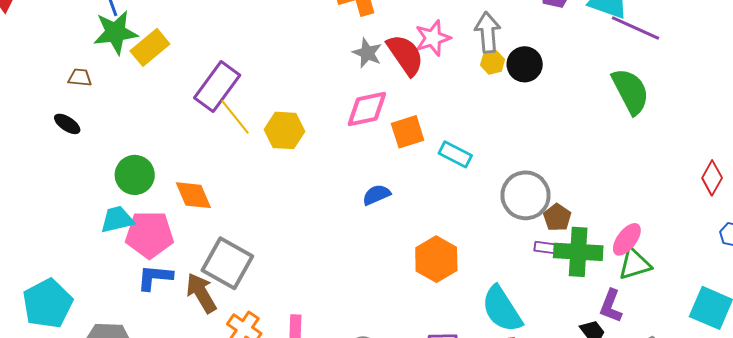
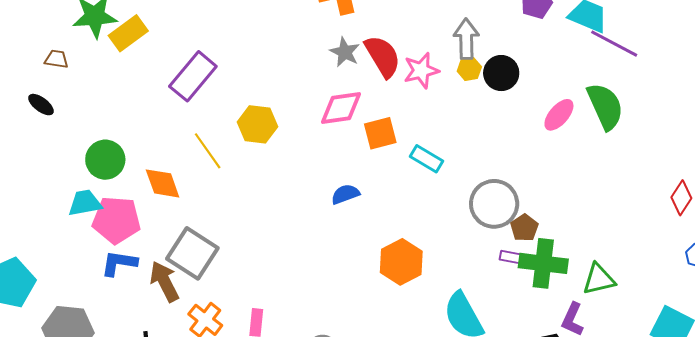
pink star: (433, 38) -> (421, 70), moved
yellow line: (235, 117) -> (208, 151), moved
pink ellipse: (627, 239) -> (559, 115), moved

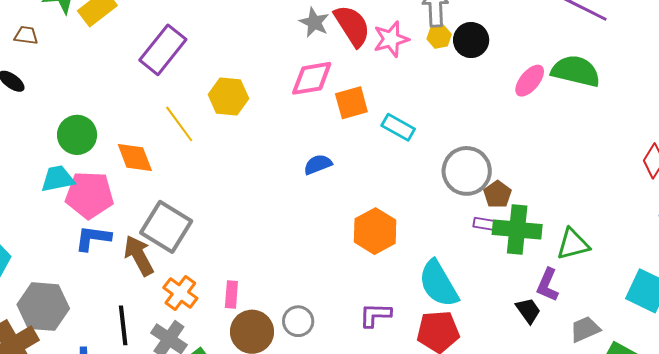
green semicircle: (605, 106) -> (576, 71), turned -51

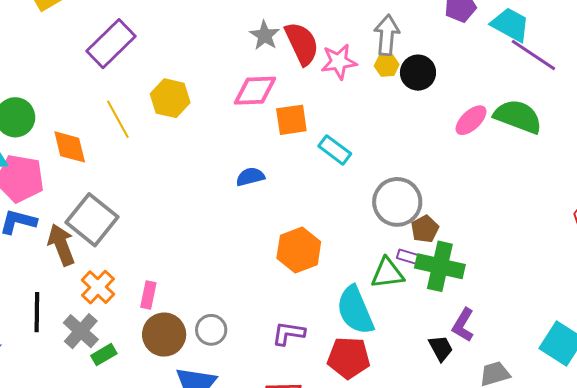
green triangle: (573, 244) -> (387, 273), moved

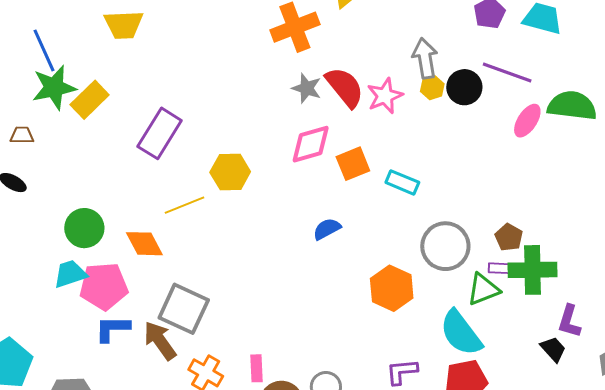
purple line: (533, 55) -> (507, 73), moved
yellow line: (118, 119) -> (184, 205), turned -69
gray circle: (397, 202) -> (445, 246), moved

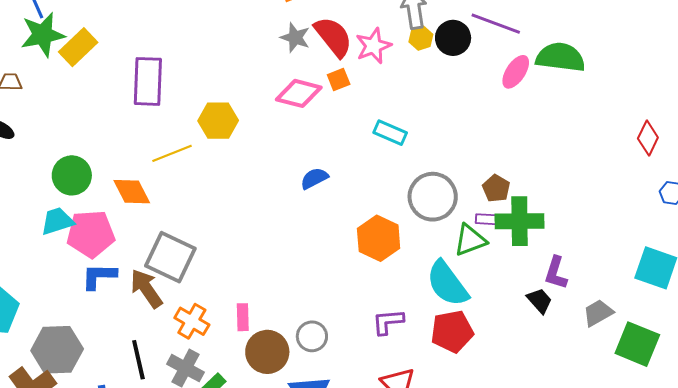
purple rectangle: (160, 133) -> (148, 81), turned -30
pink diamond: (311, 144) -> (299, 93), turned 30
orange square: (353, 164) -> (339, 79), moved, size x0.7

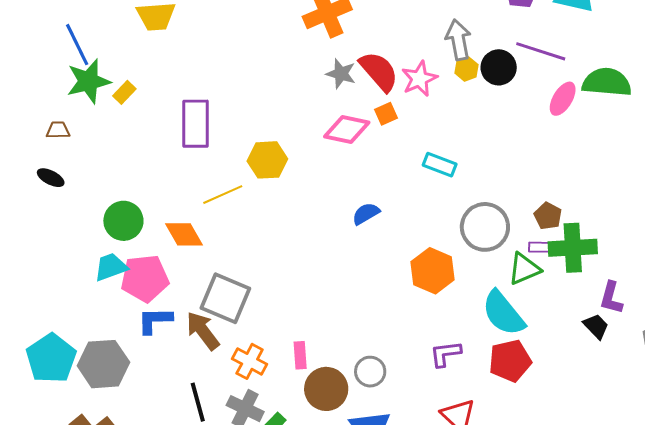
yellow rectangle: (78, 47) -> (124, 92), size x0.6
gray hexagon: (57, 350) -> (103, 364), moved

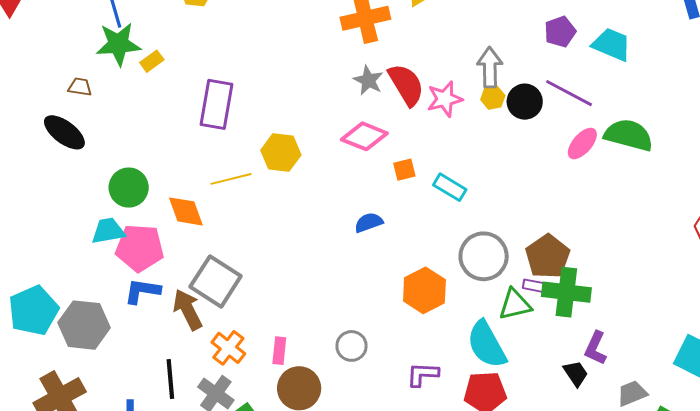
orange square: (386, 114) -> (404, 170), moved
black ellipse: (51, 178) -> (64, 132), size x1.6
brown pentagon: (548, 216) -> (548, 256), size x1.6
gray circle: (370, 372) -> (352, 346), moved

